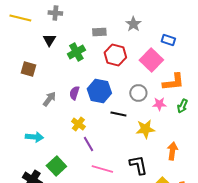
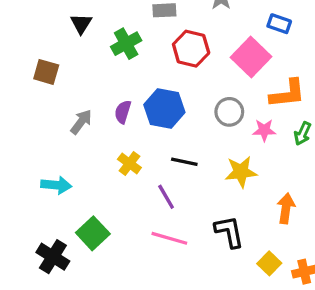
black line: (118, 114) -> (184, 162), moved
purple line: (88, 144) -> (166, 197), moved

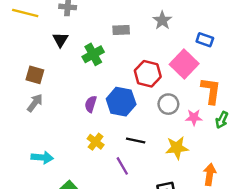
red hexagon: (191, 49) -> (148, 74), moved
orange L-shape: (288, 94) -> (211, 91), turned -76
gray arrow: (81, 122) -> (35, 103), moved

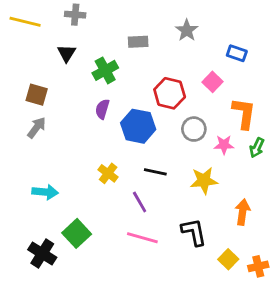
pink square: (184, 64) -> (212, 82), size x0.6
purple semicircle: (91, 104) -> (102, 109), moved

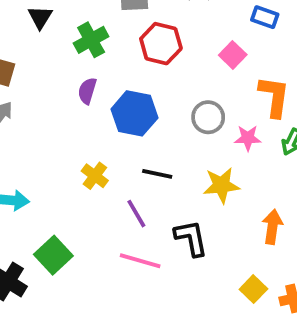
red hexagon: (170, 93) -> (161, 44), moved
black L-shape: (194, 232) -> (191, 238), moved

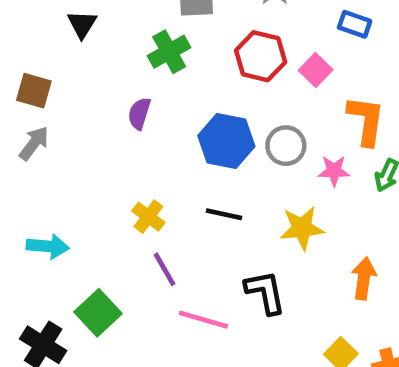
green cross: (91, 40) -> (169, 52), moved
red hexagon: (161, 44) -> (261, 56), moved
blue hexagon: (134, 113) -> (226, 141), moved
purple line: (136, 214) -> (164, 269), moved

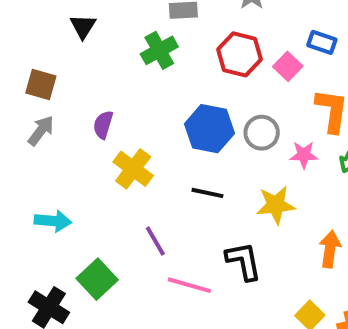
blue rectangle: (355, 24) -> (322, 42), moved
purple semicircle: (139, 114) -> (103, 125), moved
yellow cross: (148, 217) -> (133, 169), moved, size x1.4

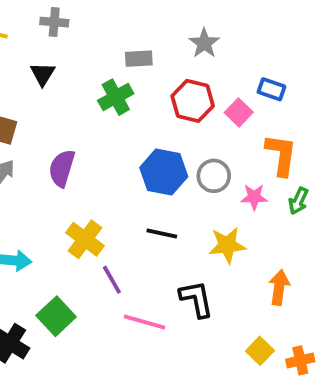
purple semicircle: (103, 125) -> (62, 168), size x1.4
yellow cross: (133, 169) -> (85, 239), moved

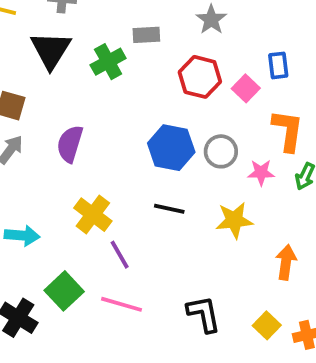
black triangle: (43, 74) -> (51, 50), size x1.6
blue rectangle: (271, 89) -> (278, 65), turned 64
green cross: (116, 97) -> (108, 62), moved
black L-shape: (196, 299) -> (204, 314), moved
pink line: (145, 322) -> (121, 304), moved

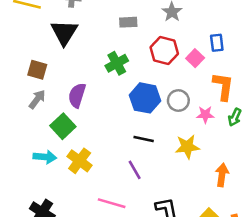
green cross: (108, 62) -> (117, 63), moved
yellow cross: (93, 215) -> (80, 161), moved
purple line: (120, 255) -> (135, 170), moved
green square: (64, 291) -> (63, 126), moved

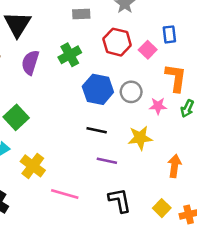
purple semicircle: (77, 95) -> (30, 63), moved
yellow cross: (80, 161) -> (33, 166), moved
purple line: (135, 170) -> (107, 161), moved, turned -48

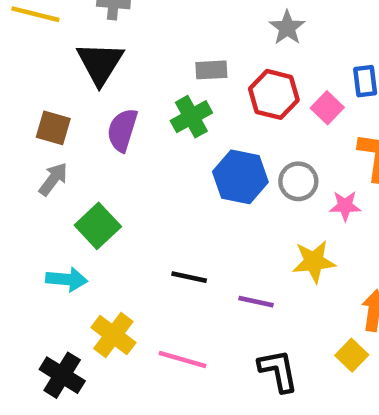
gray rectangle: (81, 14) -> (211, 70), moved
black line: (97, 130) -> (189, 277), moved
yellow cross: (33, 166) -> (113, 335), moved
yellow square: (162, 208) -> (352, 355), moved

